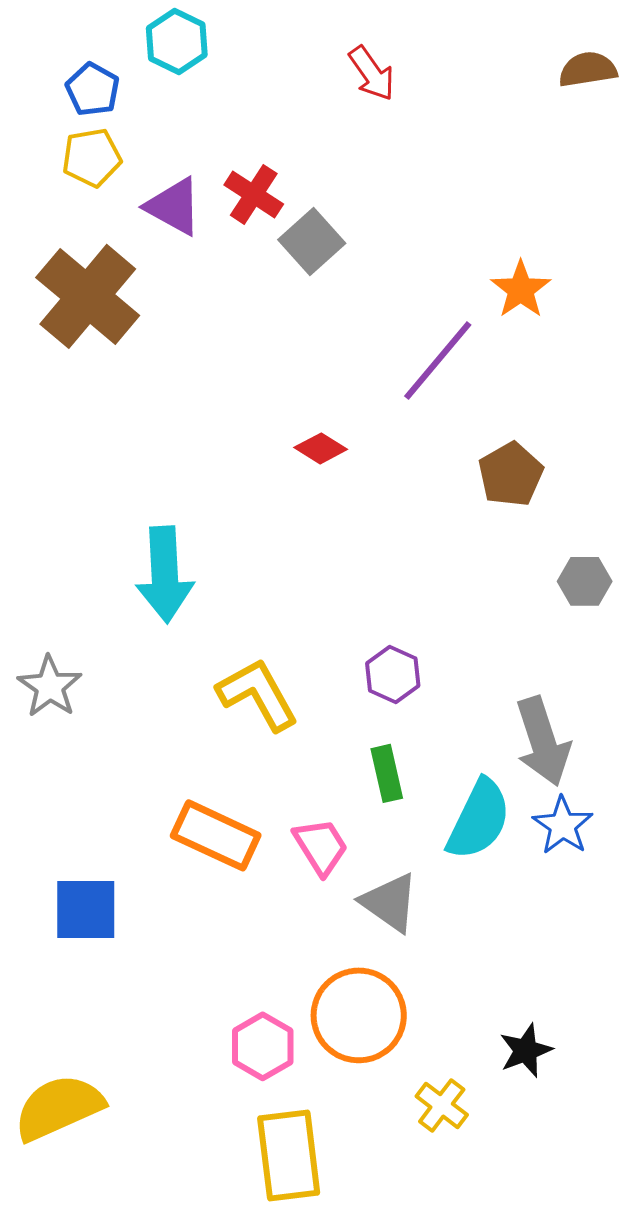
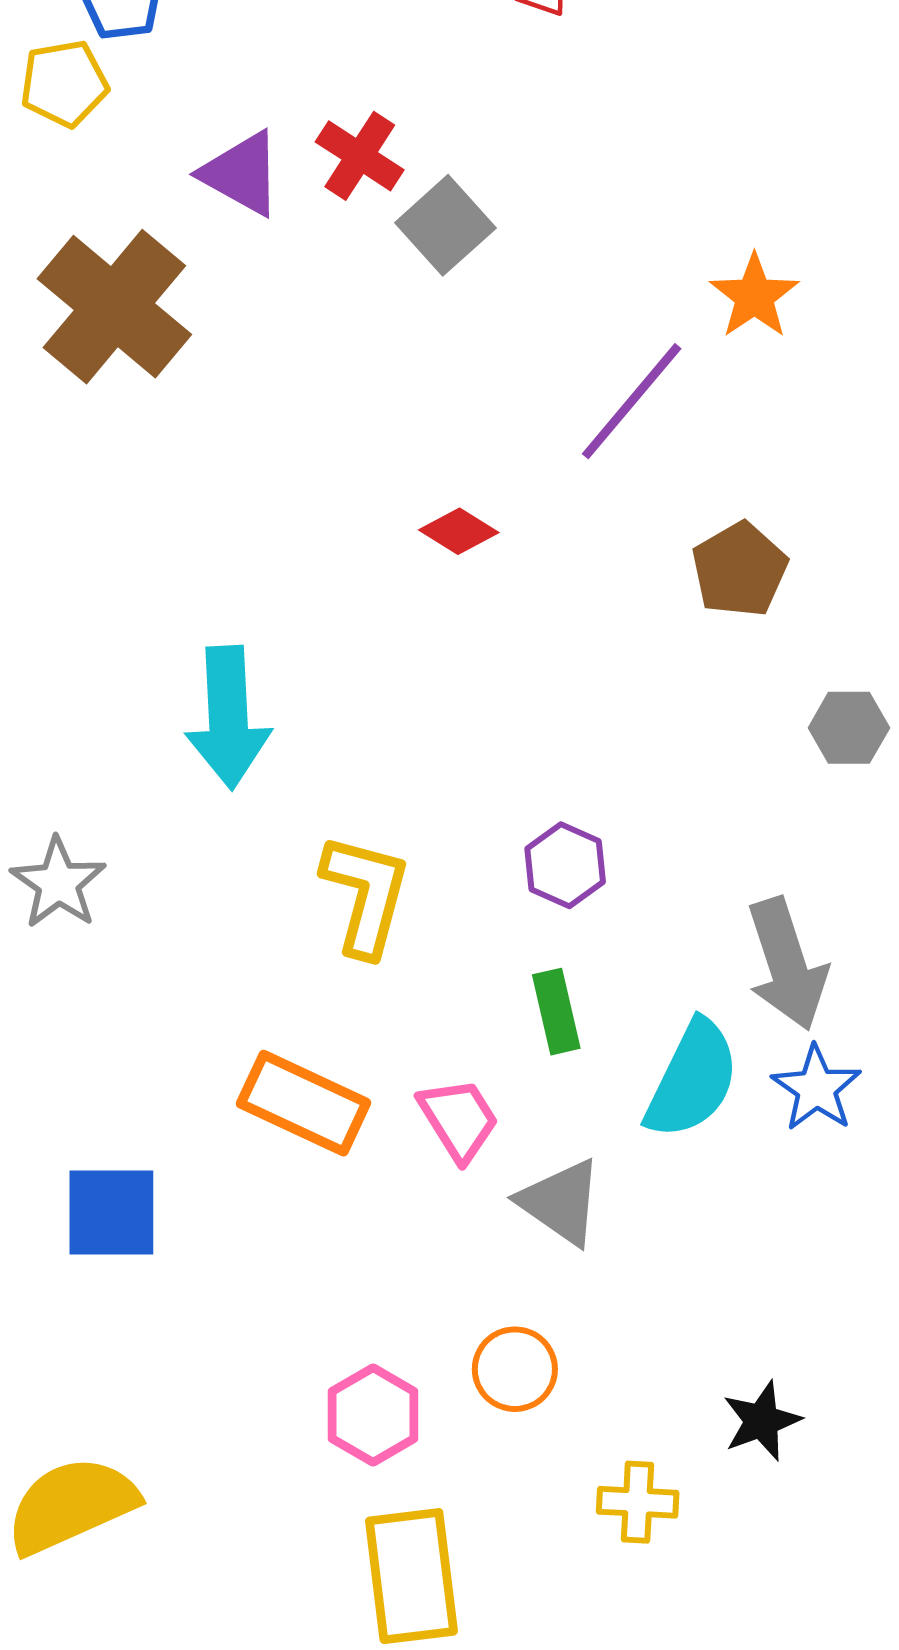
yellow pentagon: (92, 157) -> (64, 83), moved
yellow L-shape: (258, 694) -> (366, 895), turned 44
orange circle: (359, 1015) -> (515, 1369), size x0.6
yellow cross: (442, 1105) -> (638, 1502), turned -34

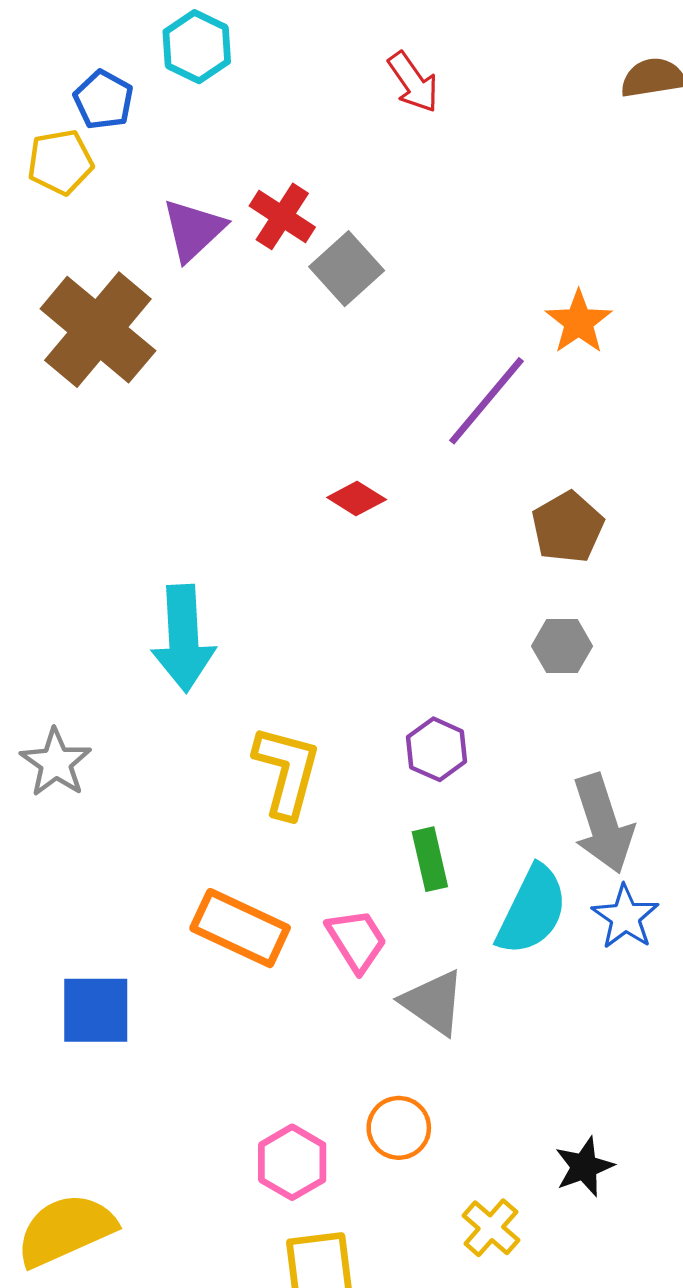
purple triangle: (241, 174) -> (193, 230), turned 48
gray hexagon: (849, 728) -> (562, 646), moved
yellow cross: (638, 1502) -> (491, 1228), turned 38

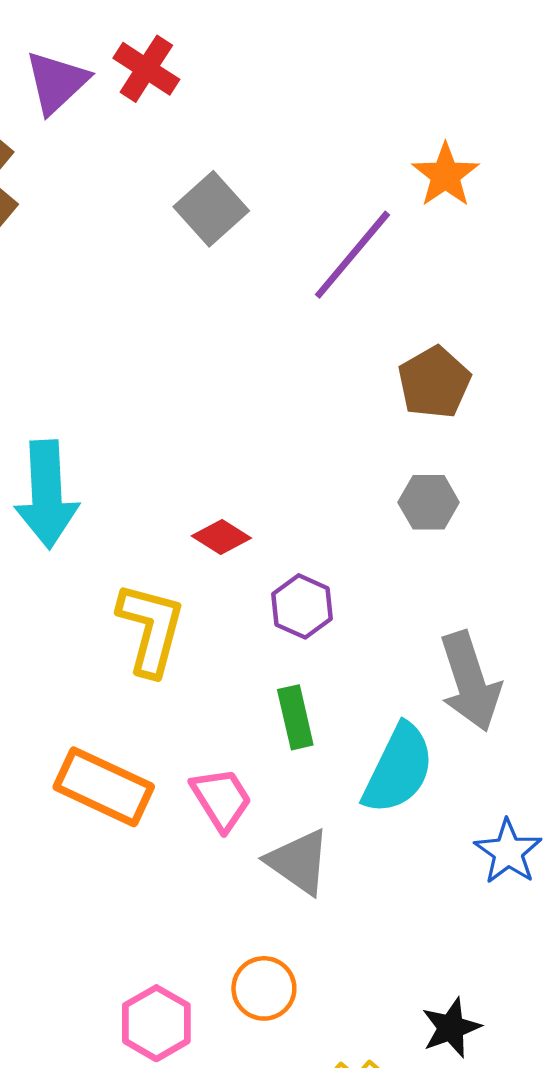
gray square: (347, 269) -> (211, 209), moved
red diamond: (357, 498) -> (221, 537), moved
blue star: (625, 917) -> (508, 852), moved

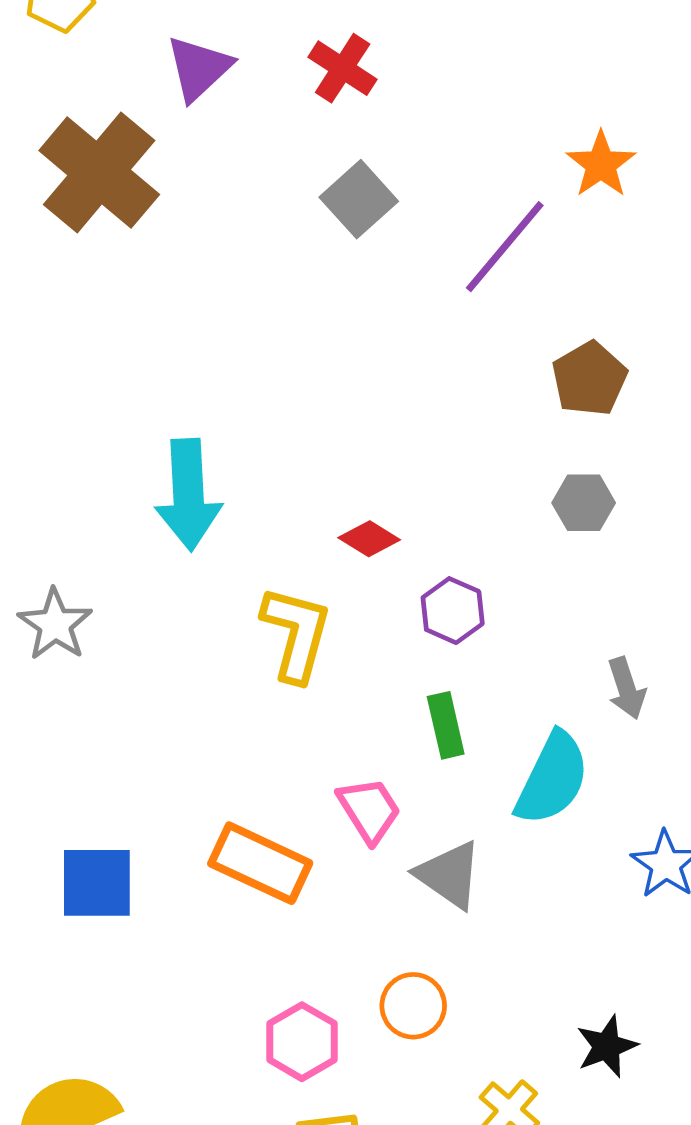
red cross: (146, 69) -> (343, 68), moved
gray arrow: (470, 681) -> (626, 688), size x0.6
orange rectangle: (104, 787) -> (260, 863), moved

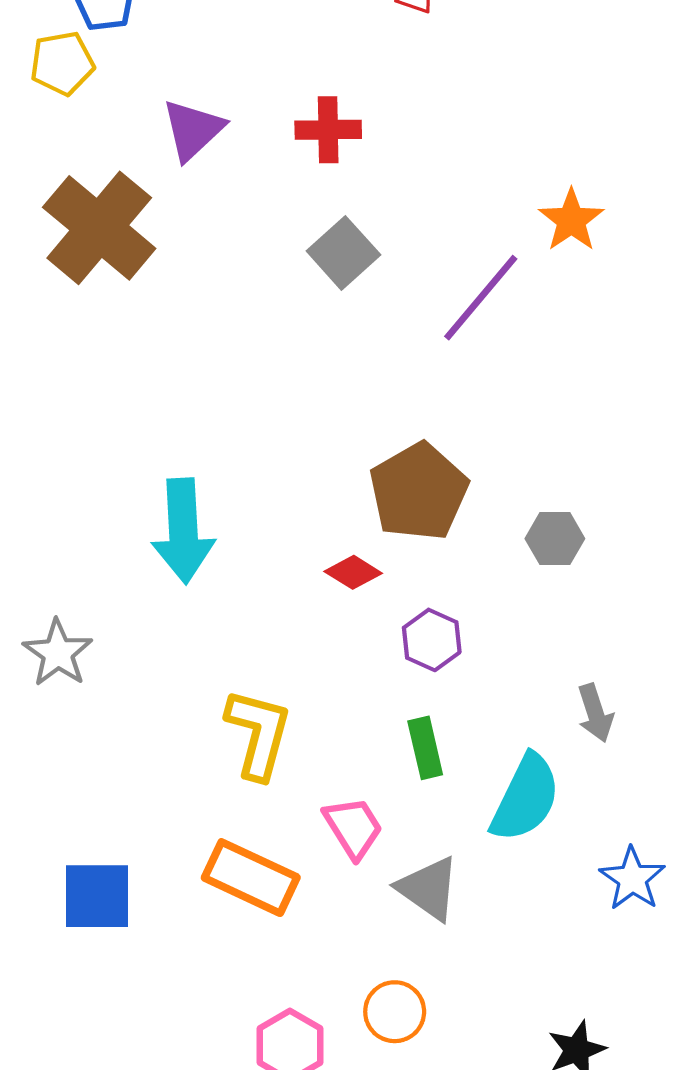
red cross: (343, 68) -> (328, 130), turned -34
brown pentagon: (589, 379) -> (419, 492), moved, size x1.4
yellow L-shape: (296, 634) -> (258, 734), moved

